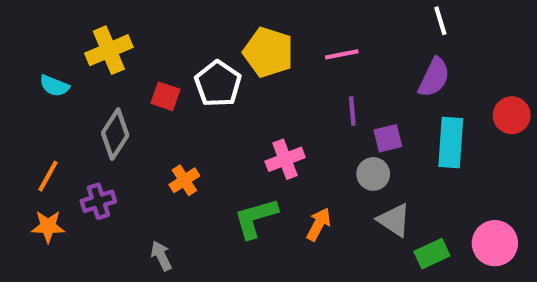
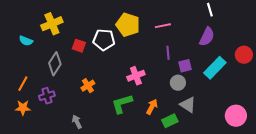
white pentagon: (218, 84) -> (104, 40), turned -30
cyan rectangle: (451, 142) -> (215, 68), turned 40
green rectangle: (432, 254) -> (170, 121), moved

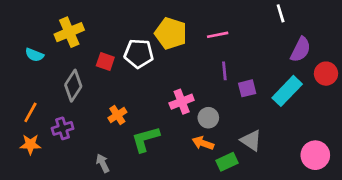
purple semicircle: (207, 37) -> (301, 49), moved
gray circle: (178, 83) -> (208, 118), moved
green L-shape: (122, 104) -> (145, 139), moved
orange arrow: (152, 107) -> (203, 143), turned -98

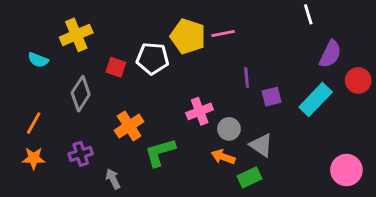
pink line: (218, 35) -> (223, 33), moved
orange cross: (117, 115) -> (129, 126), size x1.4
purple cross: (63, 128) -> (81, 154), moved
gray triangle: (251, 140) -> (261, 145), moved

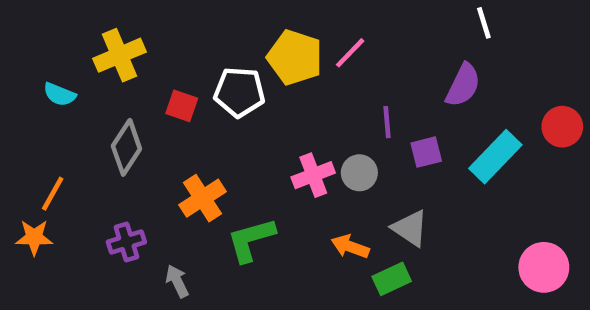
pink line: (223, 33) -> (350, 53), turned -35
purple semicircle: (330, 54) -> (463, 85), moved
gray circle: (229, 129) -> (359, 173), moved
orange star: (34, 158) -> (34, 237), moved

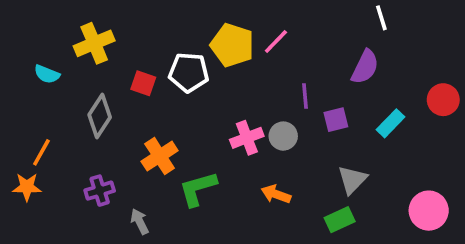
cyan rectangle: (495, 157) -> (390, 123), size x0.7
gray triangle: (410, 228) -> (352, 180), moved, turned 40
green rectangle: (392, 279) -> (340, 220), moved

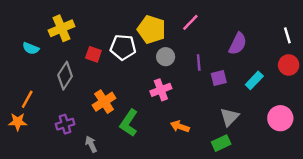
white line: (381, 18) -> (287, 35), moved
pink line: (276, 41) -> (190, 22), moved
gray circle: (283, 136) -> (166, 57), moved
green L-shape: (198, 189) -> (129, 123), turned -40
pink circle: (429, 211) -> (280, 118), moved

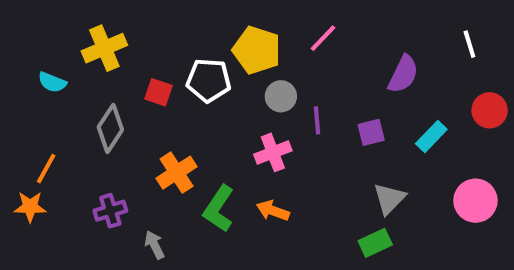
white line: (287, 35) -> (469, 44), moved
purple line: (199, 63) -> (317, 120), moved
orange arrow: (180, 126) -> (273, 211), moved

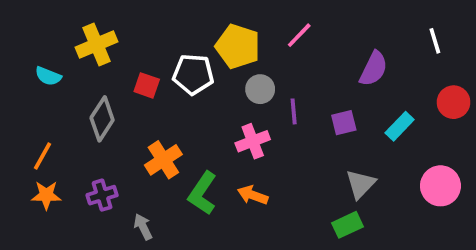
orange star: (30, 207) -> (46, 195), moved

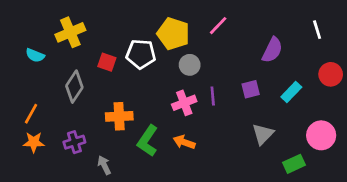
purple line: (294, 111) -> (213, 96), moved
orange cross: (163, 160) -> (119, 116), turned 30
green rectangle: (348, 225) -> (294, 164), moved

